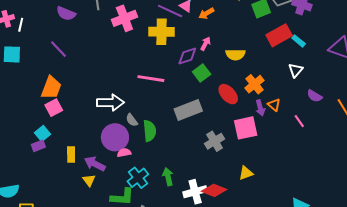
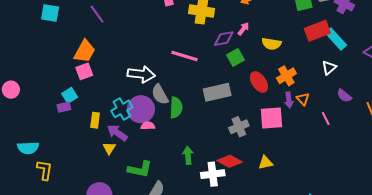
cyan rectangle: (299, 41) -> (336, 39), size x1.6
gray semicircle: (132, 120) -> (160, 94), size x1.5
cyan cross: (138, 178) -> (122, 109), moved
red diamond: (214, 190) -> (230, 161), moved

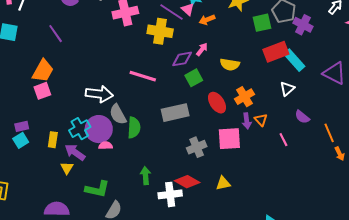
cyan square: (70, 95) -> (21, 140), moved

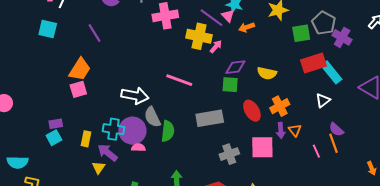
pink arrow: (202, 49) -> (216, 47), moved
purple diamond: (182, 59) -> (235, 67), moved
green square: (194, 78) -> (230, 85), turned 30
cyan cross: (80, 129) -> (114, 129), turned 35
orange line: (329, 133) -> (333, 143), moved

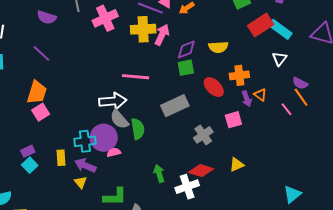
pink arrow: (216, 47) -> (162, 35), size x1.5
white arrow: (135, 96) -> (113, 101), moved
orange cross: (280, 106) -> (239, 75), turned 36
pink square: (262, 147) -> (233, 120), size x0.7

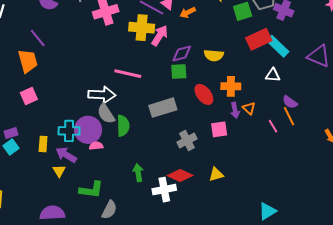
white triangle: (279, 59) -> (273, 75), turned 49
orange trapezoid: (37, 92) -> (28, 61), moved, turned -40

